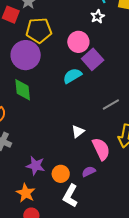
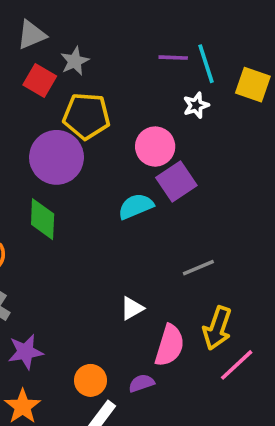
pink semicircle: (101, 149) -> (170, 345), turned 35
purple star: (36, 166) -> (25, 352), moved, turned -30

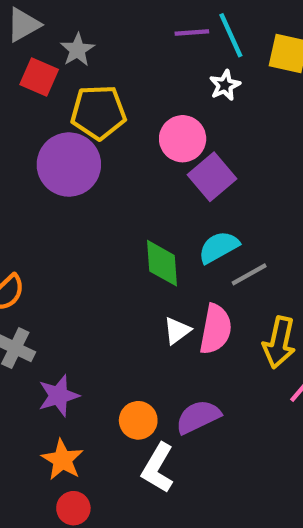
cyan semicircle: (136, 206) -> (219, 247), moved
green diamond: (43, 219) -> (162, 263), moved
pink semicircle: (170, 345) -> (216, 329), moved
purple semicircle: (141, 383) -> (198, 417), size x1.5

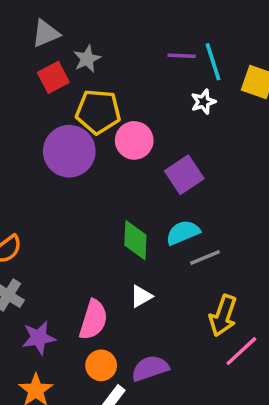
red square: (39, 77) -> (53, 77), turned 32
pink circle: (183, 139) -> (134, 140), moved
pink semicircle: (216, 329) -> (93, 320), moved

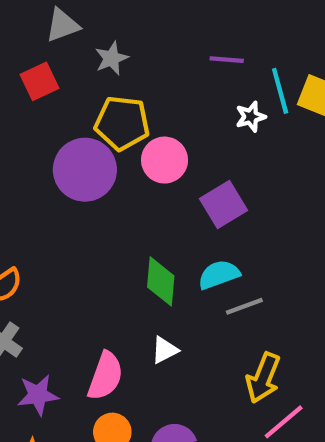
cyan line: (213, 62) -> (280, 91), moved
red square: (53, 77) -> (40, 81), moved

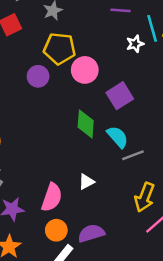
purple circle: (85, 170) -> (38, 76), size x0.6
cyan semicircle: (219, 275) -> (118, 137), turned 70
green diamond: (161, 281) -> (86, 124), moved

